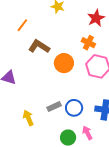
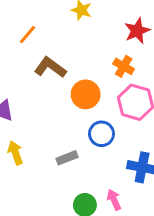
blue circle: (74, 108) -> (101, 134), moved
yellow arrow: (28, 118) -> (15, 153), moved

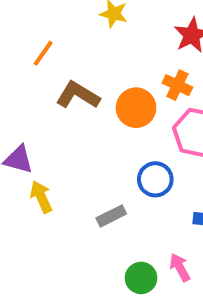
orange circle: (86, 94) -> (136, 108), moved
yellow arrow: (15, 153) -> (41, 197), moved

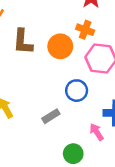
brown L-shape: (78, 95) -> (23, 42), turned -112
pink arrow: (180, 267) -> (97, 132), moved

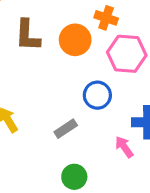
green circle: (73, 154) -> (74, 177), moved

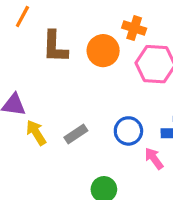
blue circle: (97, 95) -> (128, 131), moved
gray rectangle: (66, 129) -> (76, 134), moved

